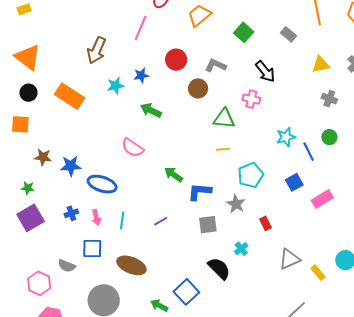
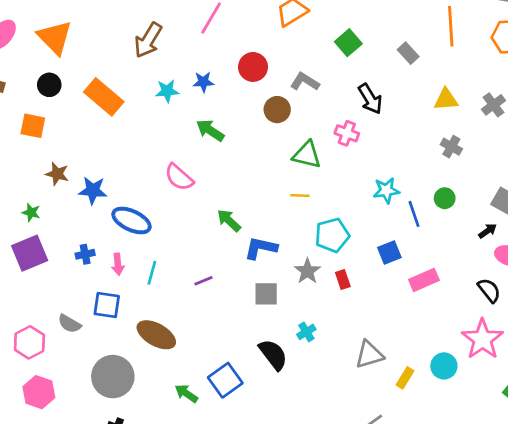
red rectangle: (265, 223) -> (343, 280), moved
yellow rectangle: (318, 273) -> (405, 378), turned 63

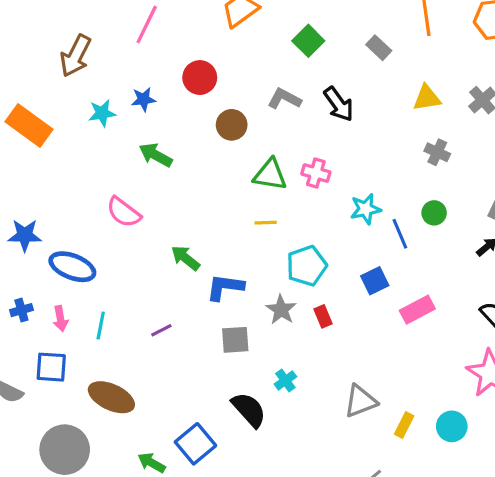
gray L-shape: (305, 82) -> (284, 99), moved
pink cross: (347, 133) -> (316, 173), moved
cyan circle: (444, 366) -> (452, 426), moved

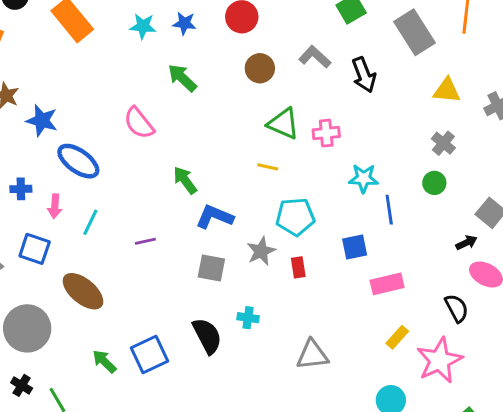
gray rectangle: (379, 48) -> (414, 32), size x1.8
pink cross: (316, 173) -> (326, 133), turned -36
green circle: (434, 213) -> (434, 183), moved
cyan cross: (285, 380) -> (248, 318), turned 30
yellow rectangle: (404, 425) -> (397, 337), moved

